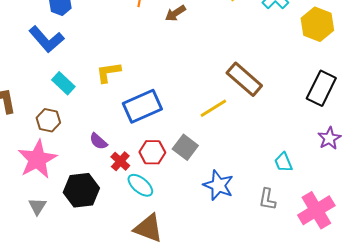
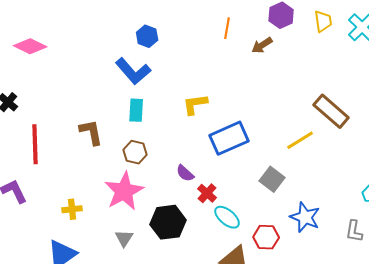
cyan rectangle: (63, 83) -> (136, 110), moved, turned 50
red hexagon: (152, 152) -> (266, 237), moved

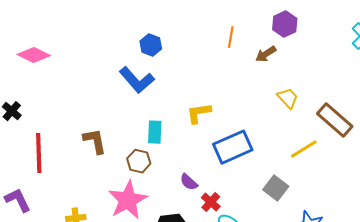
yellow trapezoid: (323, 21) -> (288, 98), moved, turned -35
cyan rectangle: (136, 110) -> (155, 132), moved

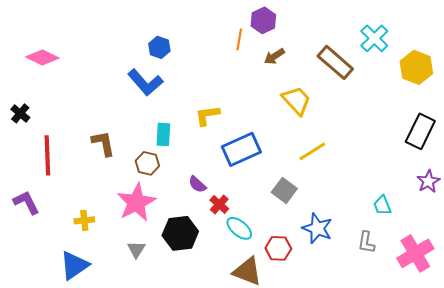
purple hexagon: (285, 24) -> (263, 20), moved
yellow trapezoid: (288, 98) -> (296, 100), size x1.4
brown rectangle: (335, 120) -> (335, 62), moved

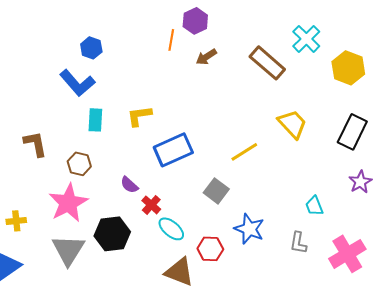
yellow trapezoid: (296, 100) -> (292, 124), moved
cyan rectangle: (163, 134) -> (95, 120), moved
gray triangle: (136, 249) -> (68, 250), size x1.8

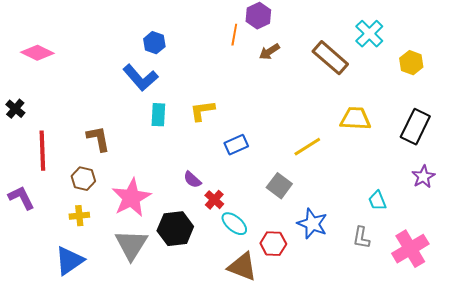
yellow hexagon: (348, 68) -> (411, 63), size x0.7
yellow trapezoid: (292, 124) -> (355, 119), turned -44
blue rectangle: (173, 150) -> (236, 145), size x0.6
brown hexagon: (79, 164) -> (83, 179), moved

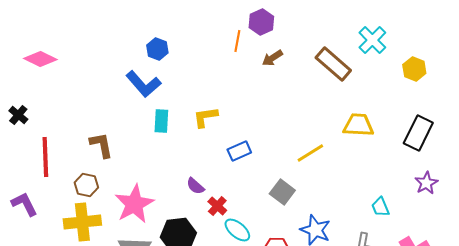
yellow cross: (79, 216) -> (82, 222), size x1.8

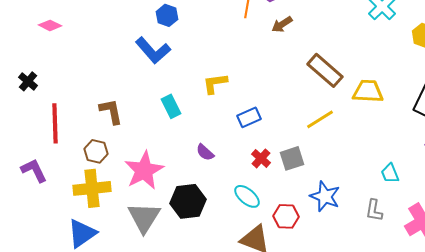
pink diamond: (40, 59) -> (50, 25), size x0.7
brown rectangle: (333, 64) -> (325, 70), moved
cyan rectangle: (161, 121) -> (171, 106), moved, turned -30
gray square: (282, 192) -> (292, 158), turned 35
red cross: (217, 206) -> (261, 158), moved

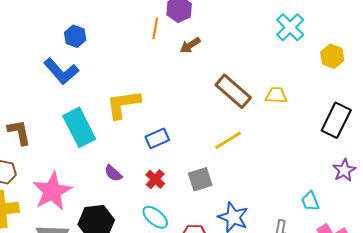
yellow L-shape: (215, 83) -> (123, 104), size x1.4
yellow trapezoid: (368, 91) -> (276, 95), moved, size x0.7
cyan rectangle: (171, 106) -> (79, 127), size x1.6
red cross: (261, 158) -> (155, 179), moved
cyan trapezoid: (390, 173) -> (310, 201), moved

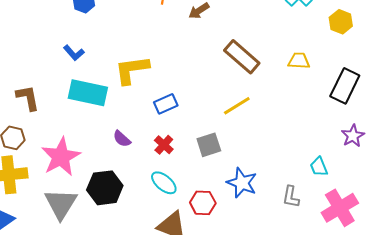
blue L-shape: (61, 71) -> (74, 53), moved, size x0.6
yellow trapezoid: (276, 95) -> (299, 61), moved
cyan rectangle: (79, 127) -> (88, 93), turned -51

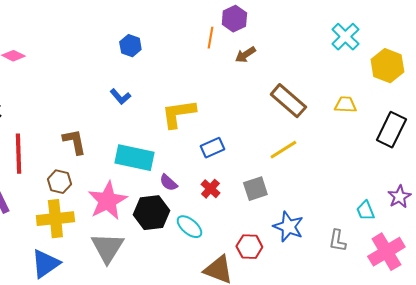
yellow hexagon: (341, 22) -> (387, 66), size x1.4
cyan rectangle: (88, 93) -> (134, 158), moved
purple star: (353, 136) -> (399, 197), moved
cyan ellipse: (164, 183) -> (189, 227), moved
black hexagon: (105, 188) -> (151, 213), moved

